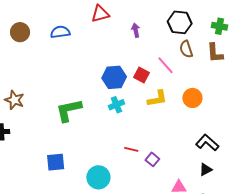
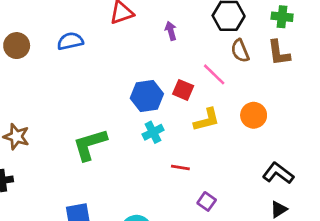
red line: (131, 149) -> (180, 167), moved

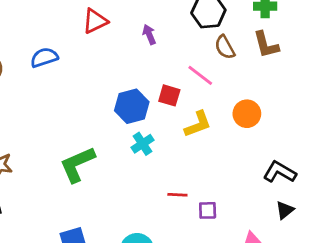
red line: (180, 167) -> (177, 195), moved
purple square: (207, 201) -> (208, 210), turned -30

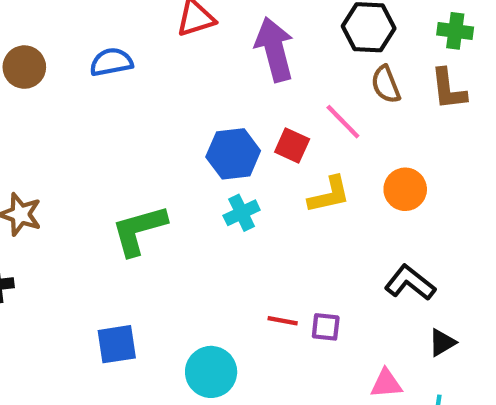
purple arrow: (149, 34) -> (274, 49), size x2.0
black L-shape: (280, 172) -> (410, 283), moved
red line: (177, 195) -> (283, 321), moved

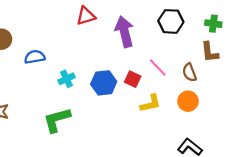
blue semicircle: (111, 62) -> (35, 57), moved
brown semicircle: (386, 84) -> (189, 72), moved
cyan cross: (242, 213) -> (67, 79), moved

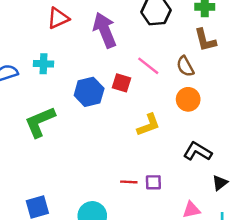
cyan cross: (67, 79) -> (44, 64), moved, turned 35
yellow L-shape: (151, 103) -> (148, 125), moved
green L-shape: (57, 120) -> (40, 122), moved

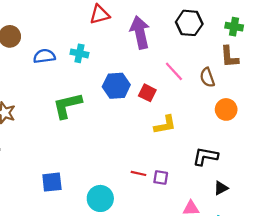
red square: (121, 83) -> (147, 93), moved
orange circle: (188, 99) -> (226, 109), moved
black L-shape: (198, 151) -> (205, 156), turned -30

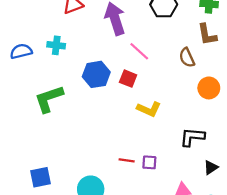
pink line: (174, 71) -> (139, 51), moved
yellow L-shape: (165, 125) -> (149, 109), turned 40

